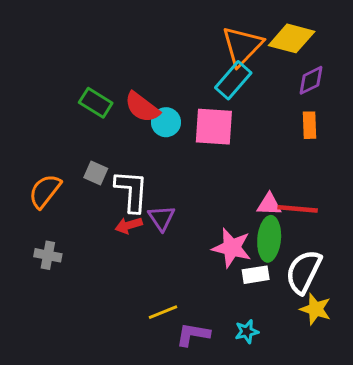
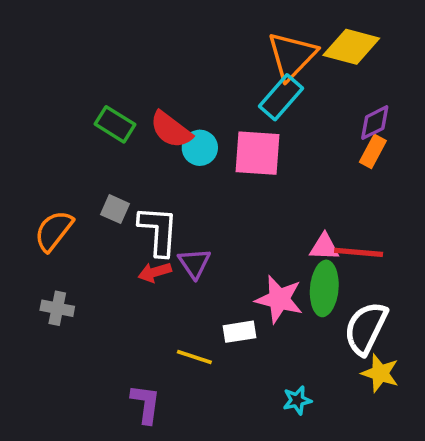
purple diamond: (311, 80) -> (375, 123), moved
orange rectangle: (310, 125) -> (373, 151), turned 30
white rectangle: (256, 275) -> (239, 332), moved
yellow line: (163, 312) -> (194, 357), moved, turned 40
purple L-shape: (193, 335) -> (146, 404), moved, turned 88

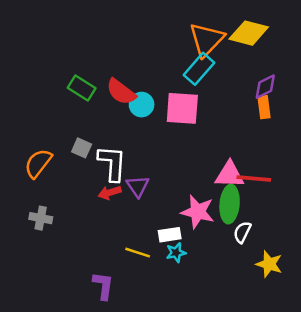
orange rectangle: (373, 151) -> (264, 107), turned -35
pink triangle: (324, 247) -> (230, 175), size x1.4
white semicircle: (366, 328) -> (242, 232), moved, size x0.6
cyan star: (297, 400) -> (176, 253), moved

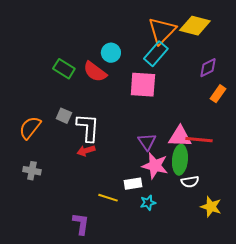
cyan circle: (142, 105) -> (111, 53), moved
orange rectangle: (264, 107) -> (218, 94), moved, turned 42
purple triangle: (138, 186) -> (147, 142), moved
white semicircle: (242, 232) -> (190, 182), turned -126
cyan star: (176, 253) -> (148, 203), moved

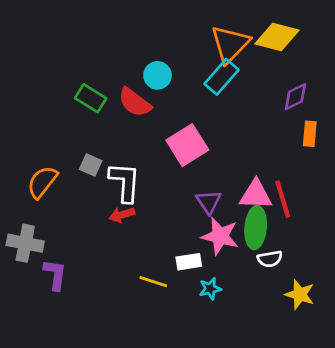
pink square: (143, 85) -> (187, 145), moved, turned -36
orange rectangle: (218, 94) -> (310, 134), turned -30
red line: (199, 140) -> (283, 199), turned 68
gray cross: (32, 171) -> (25, 243), moved, size x1.4
purple L-shape: (81, 224) -> (55, 275), moved

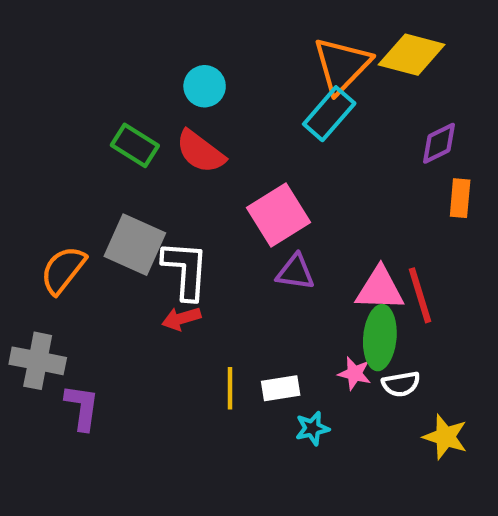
cyan circle: (157, 75) -> (205, 86), moved
gray square: (91, 165) -> (135, 245), size x1.8
purple triangle: (209, 202) -> (295, 272), moved, turned -48
pink star: (220, 236) -> (355, 373), moved, size x0.6
yellow line: (153, 282) -> (230, 388), moved, turned 72

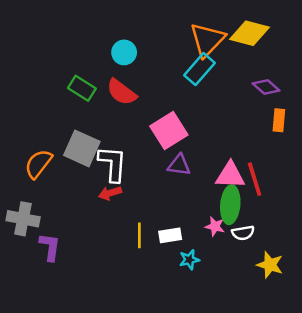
purple diamond: (439, 143) -> (266, 87), turned 68

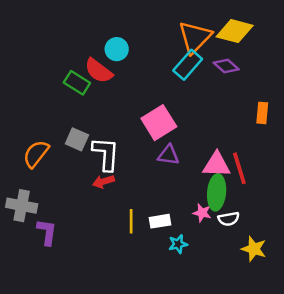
purple diamond: (266, 87) -> (226, 66), moved
red semicircle: (122, 92) -> (99, 71), moved
gray square: (82, 148) -> (77, 139), size x0.7

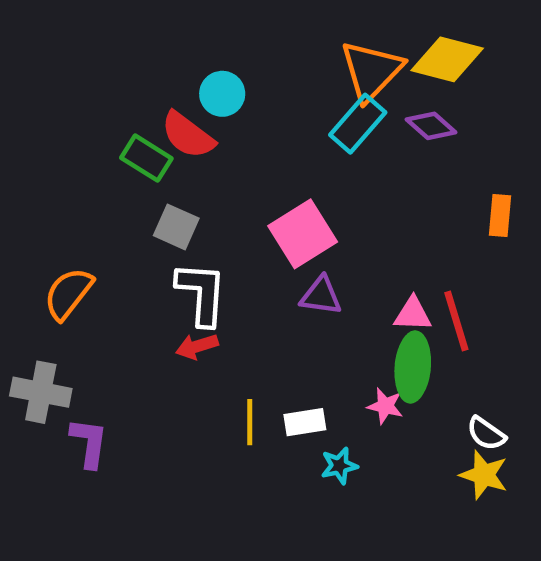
gray square: (77, 139) -> (176, 227), moved
pink triangle: (217, 165) -> (413, 314), size x0.7
white semicircle: (229, 219) -> (486, 434), moved, turned 45

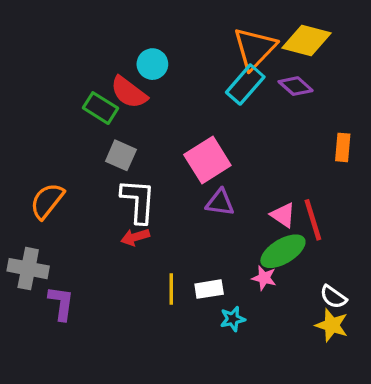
pink triangle: (413, 314) -> (283, 215), turned 32
green ellipse: (413, 367) -> (283, 251), turned 54

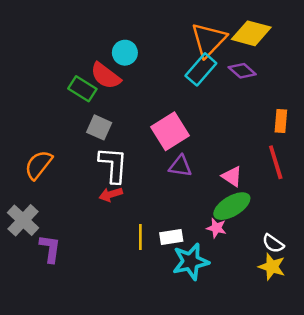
red line: (313, 220) -> (276, 162), moved
gray cross: (28, 269) -> (23, 220), turned 32
cyan star: (233, 319) -> (191, 261), size x1.8

